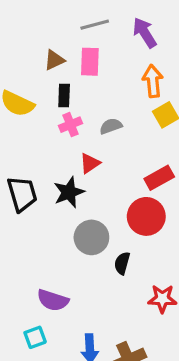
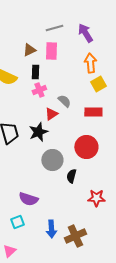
gray semicircle: (111, 126) -> (64, 101), moved, turned 64
red rectangle: (159, 178) -> (93, 112), moved, turned 30

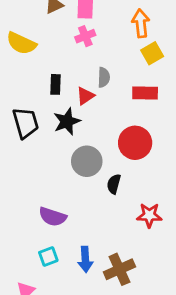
black rectangle: (35, 72) -> (55, 84), moved
pink cross: (39, 90) -> (85, 36), moved
gray semicircle: (64, 101) -> (104, 77), turned 48
cyan square: (17, 222) -> (48, 257), moved

